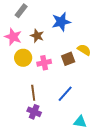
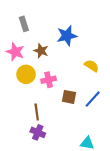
gray rectangle: (21, 11) -> (24, 24), turned -56
brown square: (68, 59) -> (69, 97), moved, turned 32
blue line: (65, 94) -> (93, 99), moved

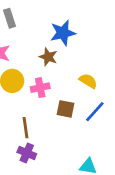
brown star: (41, 51) -> (48, 57), moved
yellow semicircle: (92, 66) -> (88, 81), moved

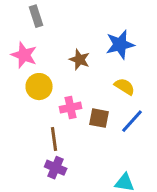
blue star: (63, 33) -> (120, 45), moved
pink cross: (40, 88) -> (71, 108), moved

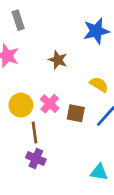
blue star: (120, 45) -> (96, 31), moved
yellow circle: (39, 87) -> (21, 105), moved
pink cross: (71, 108) -> (50, 104), turned -36

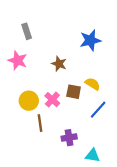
brown square: (76, 113) -> (74, 92), moved
purple cross: (36, 159) -> (69, 138), moved, turned -32

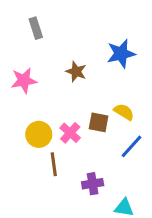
gray rectangle: (27, 31) -> (36, 28), moved
pink star: (18, 60) -> (24, 81), turned -30
brown star: (59, 64) -> (76, 72), moved

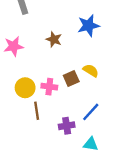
brown square: (99, 122) -> (71, 79), turned -35
pink cross: (70, 133) -> (49, 87), turned -35
blue line: (131, 146) -> (91, 112), moved

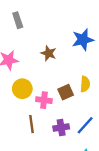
yellow semicircle: (91, 70) -> (85, 84), turned 63
yellow circle: (25, 88) -> (22, 89), moved
purple cross: (67, 126) -> (61, 128), moved

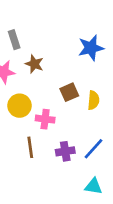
gray rectangle: (18, 20) -> (14, 40), moved
brown star: (49, 53) -> (34, 64), moved
brown square: (66, 92) -> (69, 92), moved

